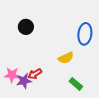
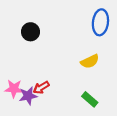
blue ellipse: (85, 34) -> (100, 22), moved
yellow semicircle: (66, 58) -> (90, 61), moved

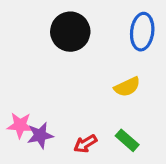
black circle: (30, 32) -> (70, 32), moved, size x1.5
red arrow: (41, 87) -> (85, 144), moved

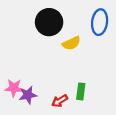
yellow semicircle: (127, 87) -> (71, 43), moved
green rectangle: (127, 140) -> (81, 91), moved, turned 56

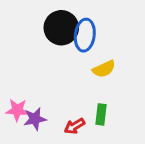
blue ellipse: (100, 22) -> (85, 35), moved
yellow semicircle: (71, 43) -> (104, 69), moved

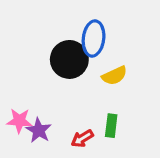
black circle: (61, 28) -> (69, 59), moved
purple star: (35, 119) -> (39, 130), turned -30

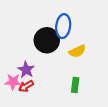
purple star: (39, 130) -> (26, 70), moved
red arrow: (82, 138) -> (26, 86), moved

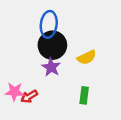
blue ellipse: (63, 26) -> (49, 24), moved
purple star: (26, 70) -> (51, 67), moved

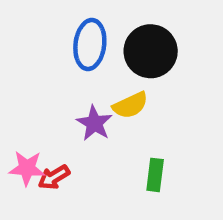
black circle: (52, 45) -> (151, 51), moved
yellow semicircle: (87, 57) -> (130, 105), moved

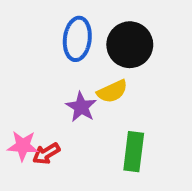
green rectangle: (155, 175) -> (134, 152), size x1.4

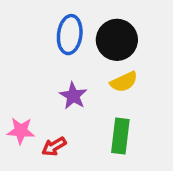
yellow semicircle: (112, 91) -> (124, 82), moved
red arrow: (46, 154) -> (54, 146), moved

